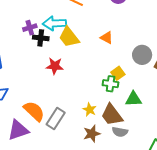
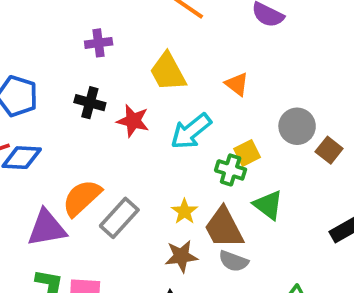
cyan arrow: (54, 23) -> (191, 131), moved, turned -45
black cross: (41, 38) -> (90, 103), moved
green triangle: (133, 99) -> (268, 205), turned 30
orange semicircle: (34, 111) -> (82, 198), turned -95

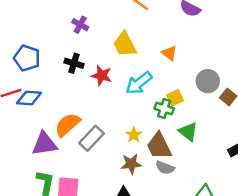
purple cross: (99, 43) -> (80, 25), turned 35

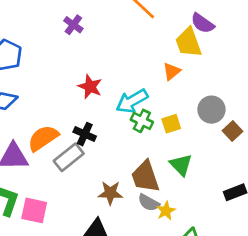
yellow trapezoid: (125, 44) -> (188, 43), moved
orange triangle: (169, 53) -> (172, 71), turned 35
black cross: (74, 63) -> (85, 134), moved
green cross: (164, 109) -> (142, 121), moved
yellow star: (134, 135) -> (166, 211), moved

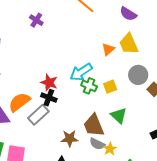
yellow trapezoid: (188, 43) -> (129, 44), moved
red star: (90, 87) -> (49, 83), moved

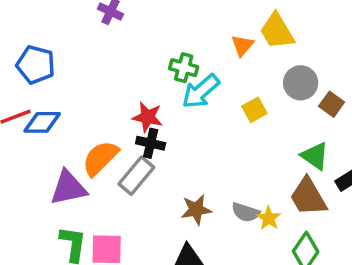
green cross: (89, 86) -> (184, 68), moved
green triangle: (119, 115) -> (315, 156), moved
brown trapezoid: (94, 125) -> (308, 197), moved

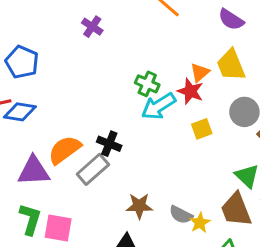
red star: (147, 117) -> (190, 91), moved

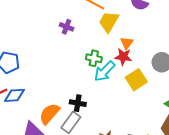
purple cross: (92, 27) -> (66, 27), moved
yellow trapezoid: (231, 65) -> (109, 22), moved, turned 65
yellow square: (202, 129) -> (136, 80), size x1.5

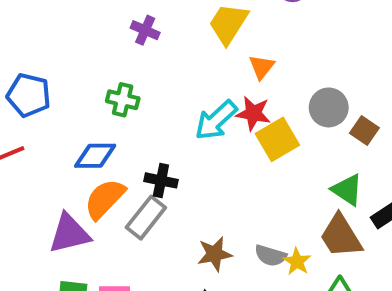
red star: (123, 57) -> (253, 113), moved
green cross: (94, 58) -> (123, 100), moved
blue diamond: (14, 95) -> (95, 156), moved

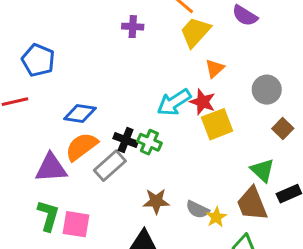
purple cross: (145, 30) -> (133, 27), turned -30
green cross: (123, 100) -> (149, 142), moved
gray circle: (329, 107) -> (267, 90), moved

